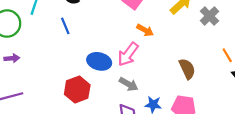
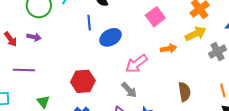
orange arrow: (145, 30) -> (169, 49), moved, turned -56
blue ellipse: (99, 61) -> (110, 37), moved, turned -60

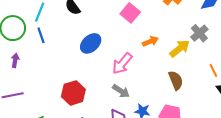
blue line: (89, 23) -> (41, 35), moved
yellow arrow: (196, 34) -> (180, 48), moved
purple arrow: (34, 37) -> (15, 60), turned -80

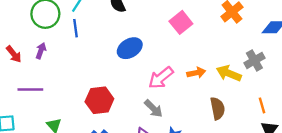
orange arrow: (150, 41) -> (196, 73), moved
yellow arrow: (180, 48) -> (229, 73), turned -130

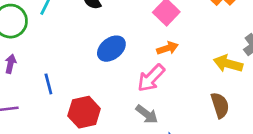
blue line: (76, 28) -> (48, 84), moved
orange arrow: (196, 73) -> (167, 48), moved

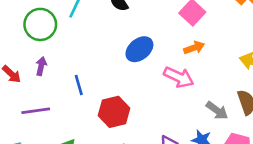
pink arrow: (151, 78) -> (179, 77), turned -108
gray arrow: (147, 114) -> (217, 110), moved

